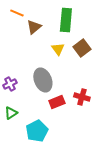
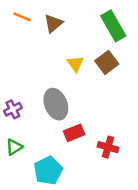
green rectangle: (66, 20) -> (113, 26), moved, turned -35
brown triangle: (34, 27) -> (53, 23), moved
red cross: (82, 97) -> (108, 147), moved

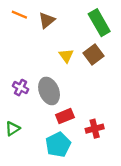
purple cross: (13, 109) -> (21, 88), moved, turned -35
red cross: (108, 147) -> (95, 129), turned -30
cyan pentagon: (48, 171) -> (58, 145), moved

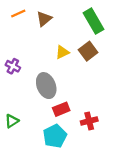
orange line: (19, 15) -> (18, 14), turned -48
yellow triangle: (66, 56) -> (62, 52), turned 40
purple cross: (21, 88) -> (13, 66), moved

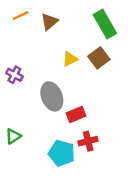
red rectangle: (61, 109) -> (76, 115), moved
red cross: (89, 121) -> (88, 141), moved
cyan pentagon: (55, 136) -> (62, 153), turned -30

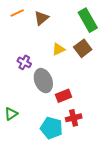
purple cross: (14, 75) -> (24, 62), moved

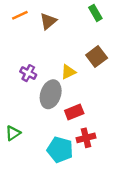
green rectangle: (88, 20) -> (95, 13), moved, size x0.6
yellow triangle: (58, 49) -> (68, 72), moved
gray ellipse: (43, 81) -> (51, 94), turned 40

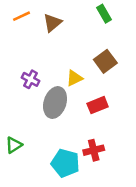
red rectangle: (74, 112) -> (98, 105), moved

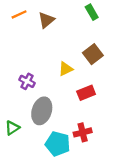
purple cross: (31, 79) -> (27, 81), moved
gray ellipse: (55, 103) -> (42, 111), moved

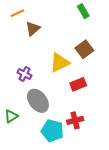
brown triangle: (46, 20) -> (33, 29), moved
yellow triangle: (66, 69) -> (60, 63), size x1.5
gray ellipse: (42, 111) -> (38, 101), turned -55

